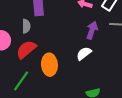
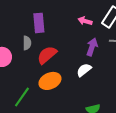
red semicircle: (26, 49) -> (47, 55), moved
orange ellipse: (49, 65) -> (50, 81), turned 70

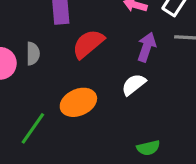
gray semicircle: (27, 43) -> (33, 54), moved
red semicircle: (47, 55) -> (88, 44), moved

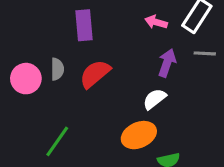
red semicircle: (88, 44) -> (95, 74), moved
orange ellipse: (78, 102) -> (139, 135), moved

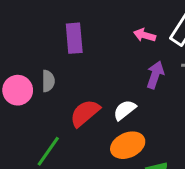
red semicircle: (95, 74) -> (85, 113), moved
white semicircle: (155, 99) -> (125, 110), moved

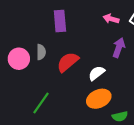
red semicircle: (85, 113) -> (68, 62), moved

